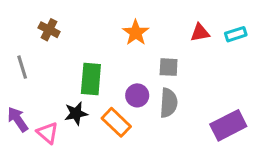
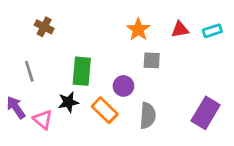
orange star: (136, 33) -> (138, 29), moved
gray line: (22, 67) -> (29, 71), moved
gray semicircle: (169, 103) -> (148, 116), moved
purple rectangle: (228, 125) -> (206, 113), turned -32

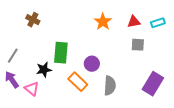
gray square: (152, 60) -> (138, 45), moved
gray line: (29, 71) -> (13, 56), moved, turned 49
black star: (68, 102) -> (44, 70), moved

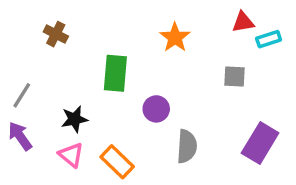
red triangle: (134, 22) -> (243, 22), moved
green rectangle: (61, 53) -> (115, 73), moved
orange rectangle: (78, 82) -> (117, 162), moved
pink triangle: (32, 89) -> (71, 155), moved

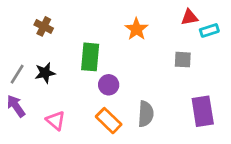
purple circle: (156, 109) -> (109, 85), moved
black star: (75, 119) -> (45, 73), moved
purple rectangle: (260, 143) -> (203, 111), turned -40
orange rectangle: (117, 162) -> (109, 121), moved

